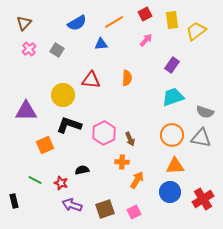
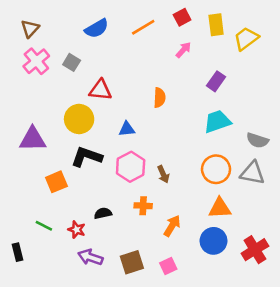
blue triangle: (101, 44) -> (127, 129), moved
pink cross: (29, 49) -> (36, 61), size x1.5
red triangle: (91, 80) -> (100, 90), moved
orange cross: (122, 162) -> (143, 206), moved

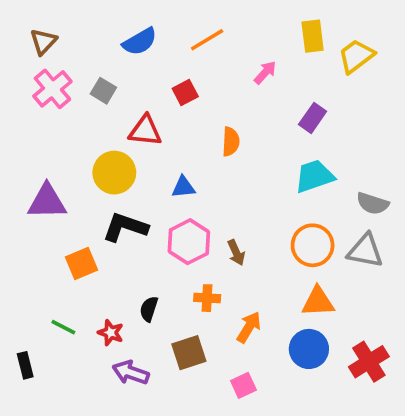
red square: (182, 17) -> (185, 92), moved
black semicircle: (103, 213) -> (149, 309), turned -60
brown square: (132, 262) -> (189, 353), moved

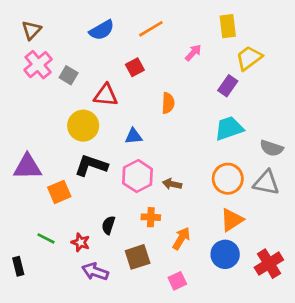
yellow trapezoid: (356, 56) -> (249, 58), moved
gray square: (103, 91) -> (69, 75), moved
purple triangle: (47, 202) -> (27, 167), moved
brown arrow: (236, 253) -> (172, 184), turned 126
orange triangle: (318, 302) -> (232, 220), turned -30

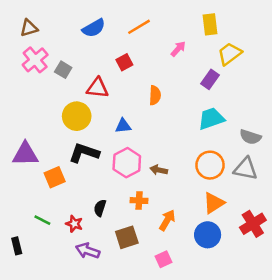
brown triangle: (31, 30) -> (29, 28), turned 30
red cross: (269, 264) -> (253, 224), moved

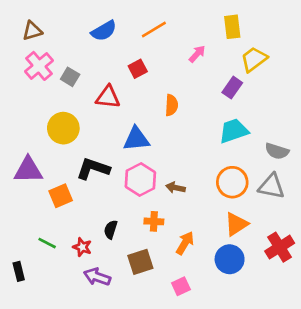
yellow circle: (77, 116) -> (63, 128), moved
blue triangle: (123, 126) -> (136, 139), size x1.5

